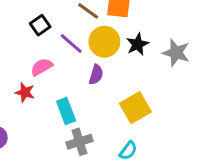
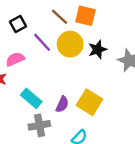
purple semicircle: (96, 75) -> (62, 104), moved
yellow square: (135, 108) -> (90, 102), turned -35
cyan rectangle: (66, 111) -> (31, 98), turned -35

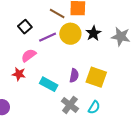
purple line: (42, 42) -> (48, 37), turned -60
purple semicircle: (62, 104) -> (74, 76), moved
gray cross: (39, 125) -> (70, 105), moved, turned -30

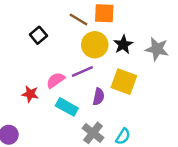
purple line: (48, 37) -> (82, 71), moved
pink semicircle: (29, 55) -> (56, 80), moved
yellow square: (96, 77) -> (124, 82), moved

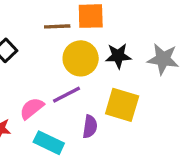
brown line: (79, 20) -> (57, 26), turned -30
black star: (123, 45) -> (118, 56), turned 30

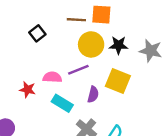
pink semicircle: (32, 108) -> (52, 77), turned 36

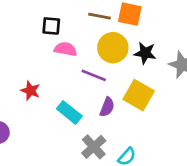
black square: (37, 33) -> (51, 26), turned 35
purple line: (78, 70) -> (94, 75), turned 36
pink semicircle: (52, 77) -> (66, 49), moved

